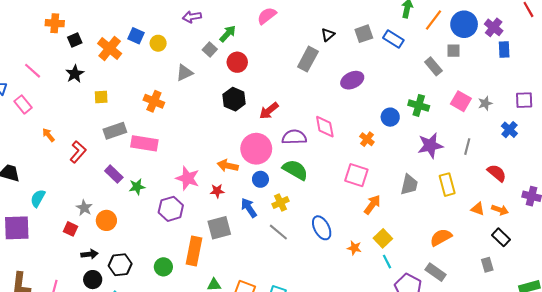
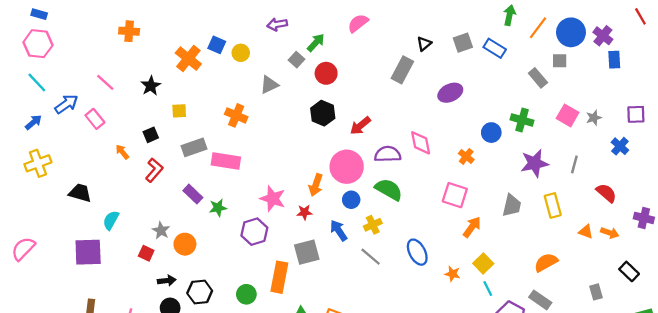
black square: (75, 40) -> (151, 135), moved
orange arrow: (228, 166) -> (316, 185), turned -84
black rectangle: (501, 237) -> (629, 271), moved

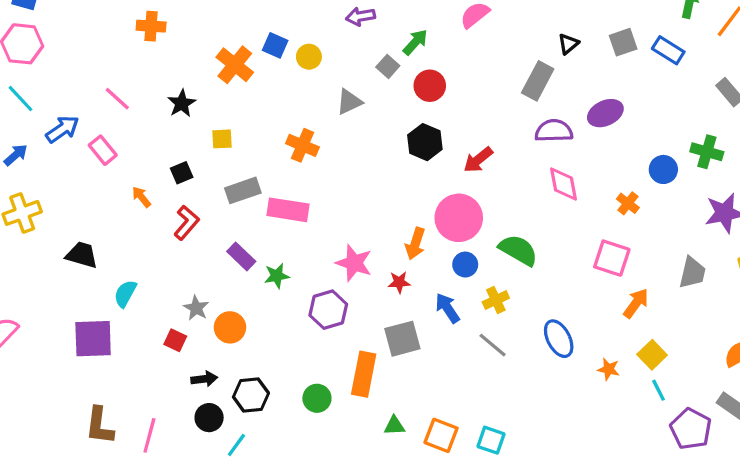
purple semicircle: (388, 154) -> (554, 131), moved

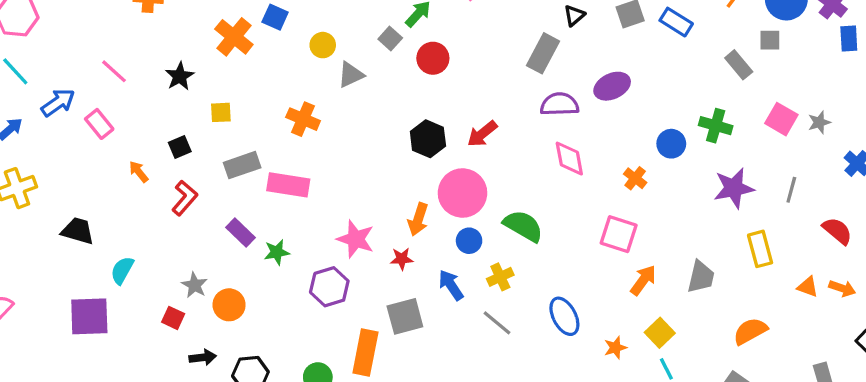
yellow circle: (309, 57) -> (323, 45), moved
black hexagon: (425, 142) -> (428, 139), moved
gray trapezoid: (692, 273) -> (701, 277), moved
orange star: (609, 369) -> (615, 348), turned -30

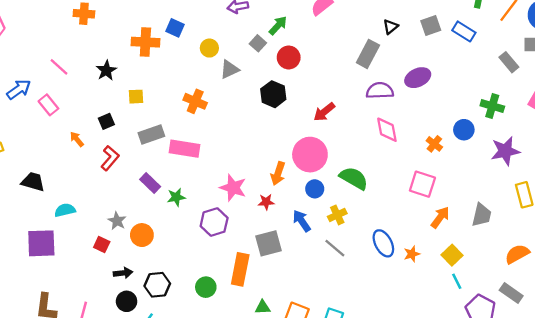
orange cross: (234, 37) -> (145, 42), turned -36
black hexagon: (428, 139) -> (273, 94), moved
blue circle: (671, 144) -> (464, 130), moved
cyan semicircle: (122, 270) -> (65, 210), turned 48
orange star: (615, 348) -> (412, 254), moved

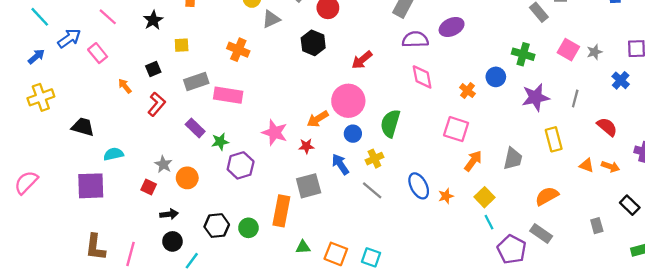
orange arrow: (278, 173) -> (318, 119), turned 40
green semicircle: (354, 178) -> (390, 123), turned -104
purple hexagon: (214, 222) -> (241, 165), moved
black hexagon: (157, 285) -> (217, 226), moved

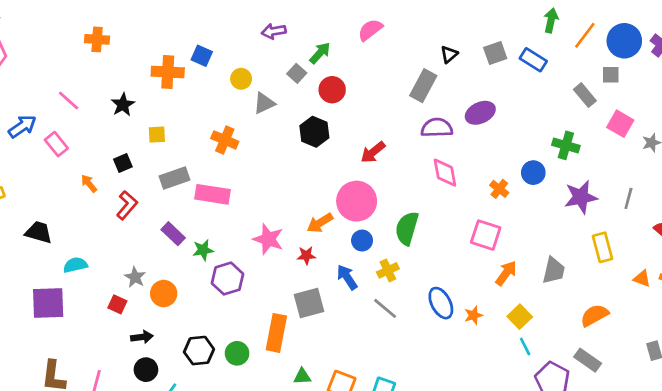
pink square: (568, 50) -> (620, 124), moved

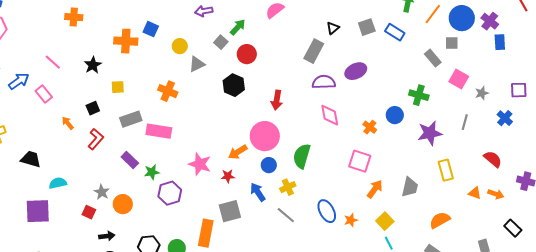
red arrow: (373, 152) -> (277, 100), turned -42
gray line: (628, 198) -> (465, 122), moved

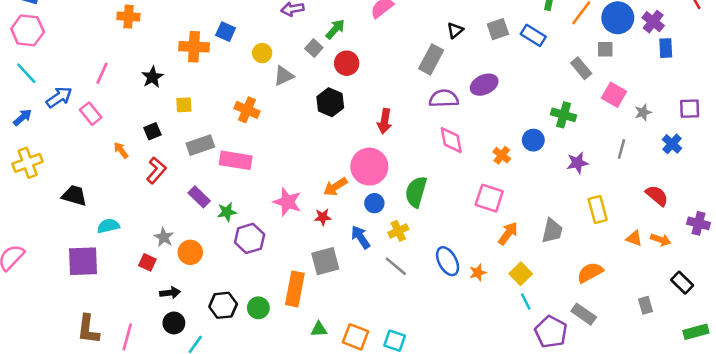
pink line: (53, 62) -> (102, 73), turned 72
purple star: (430, 133) -> (577, 163), size x0.7

